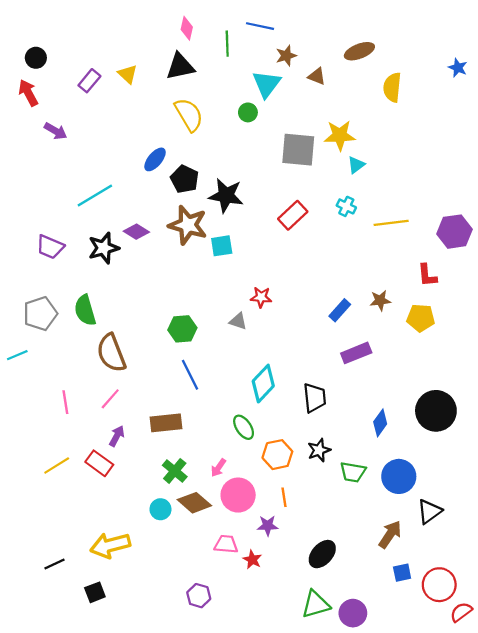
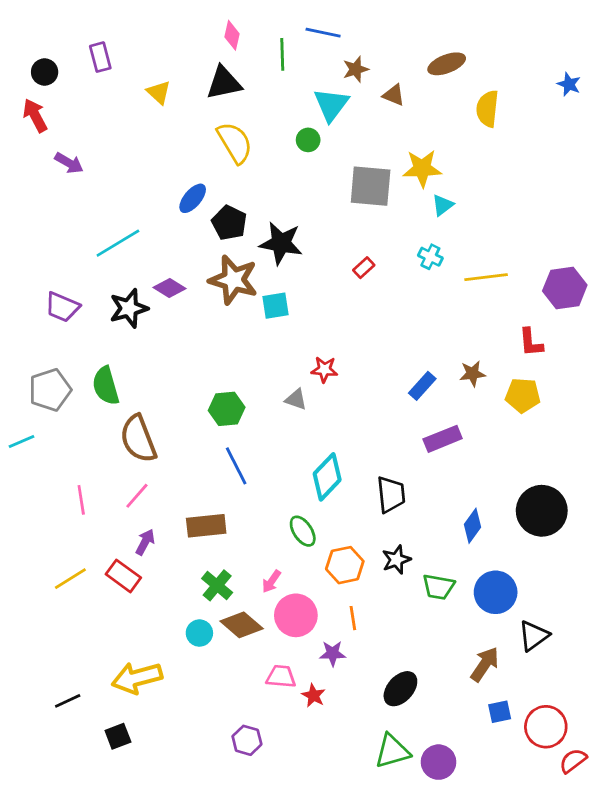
purple rectangle: (89, 81) -> (100, 57), moved, turned -55
red rectangle: (293, 215) -> (364, 268), size x0.6

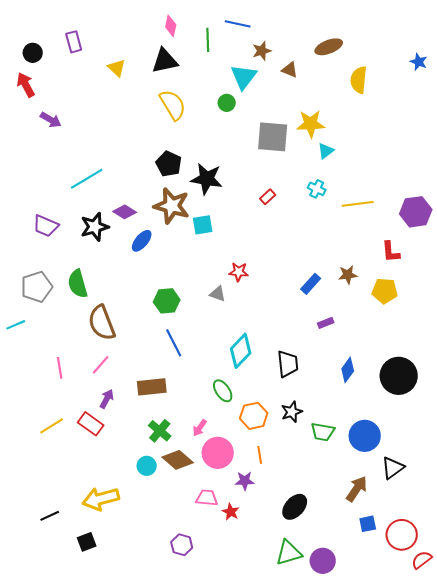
blue ellipse: (193, 198) -> (142, 241), moved
purple rectangle: (443, 439) -> (326, 323), size x0.6
blue diamond: (472, 526) -> (348, 370), moved

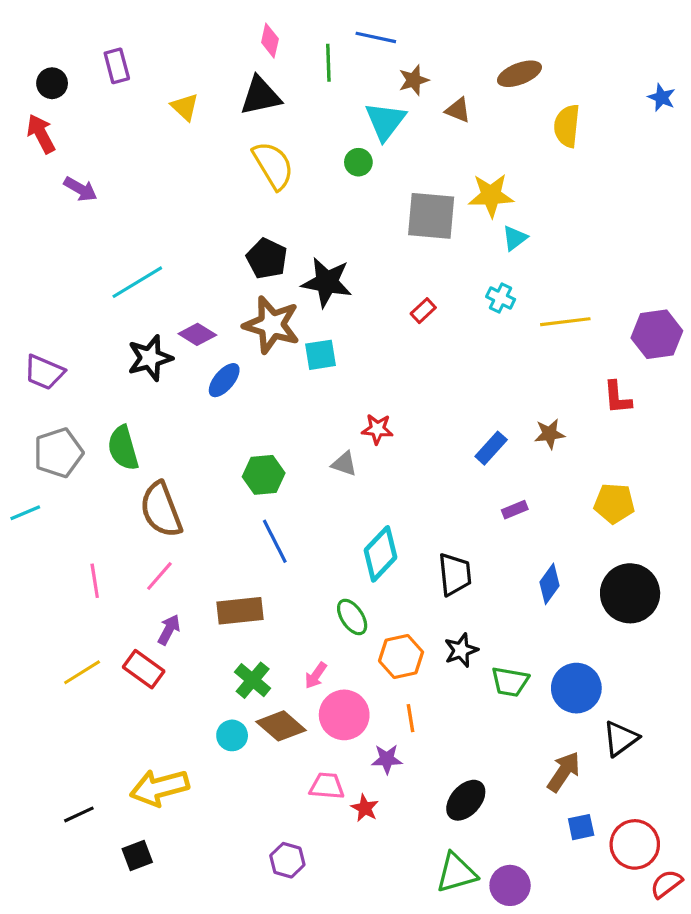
purple trapezoid: (46, 226) -> (44, 372), moved
yellow pentagon: (385, 291) -> (614, 503), moved

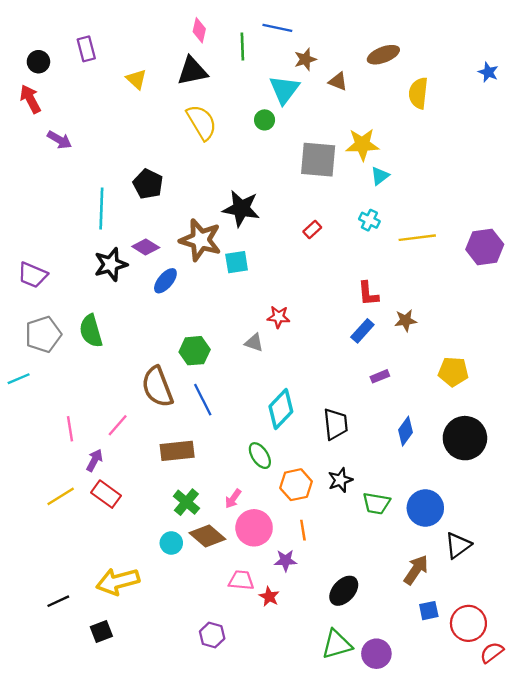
black pentagon: (267, 259) -> (148, 184), moved
cyan line: (137, 282) -> (101, 209), turned -57
red L-shape: (617, 397) -> (368, 294), moved
brown semicircle: (161, 510) -> (157, 387), moved
purple arrow: (169, 630) -> (94, 460), moved

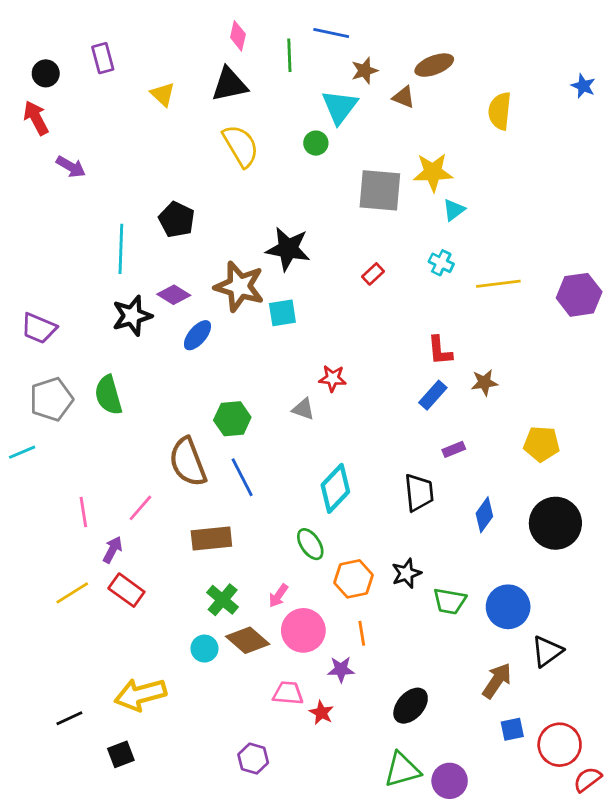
brown ellipse: (383, 55) -> (434, 65), moved
black trapezoid: (336, 424) -> (419, 493), moved

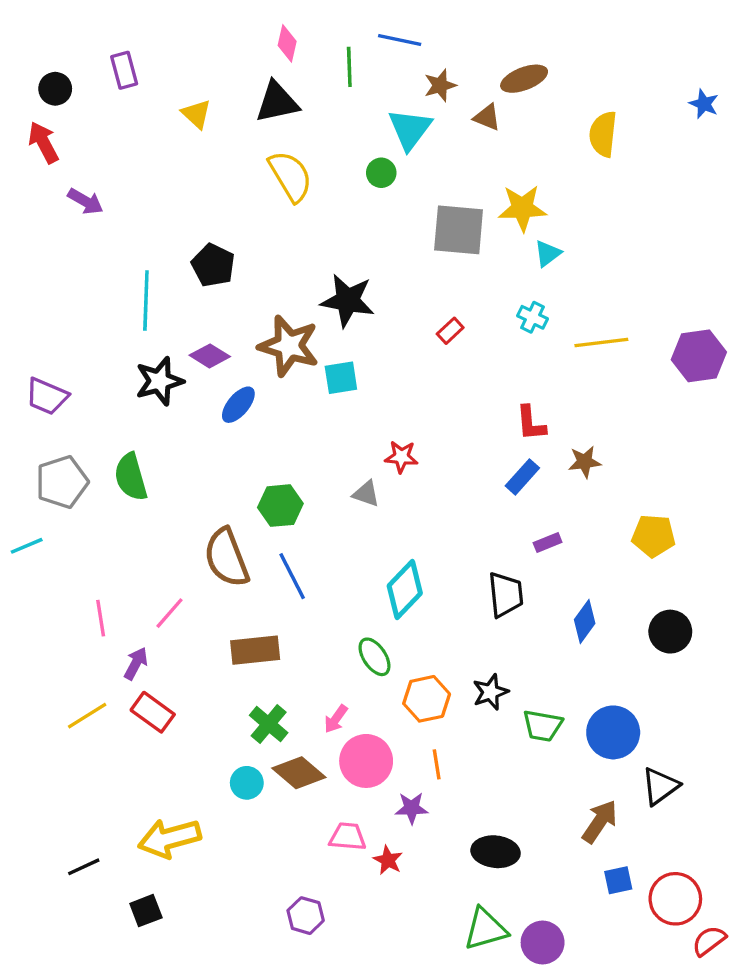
black circle: (555, 523) -> (670, 632), size x0.7
black ellipse: (411, 706) -> (496, 852), turned 54

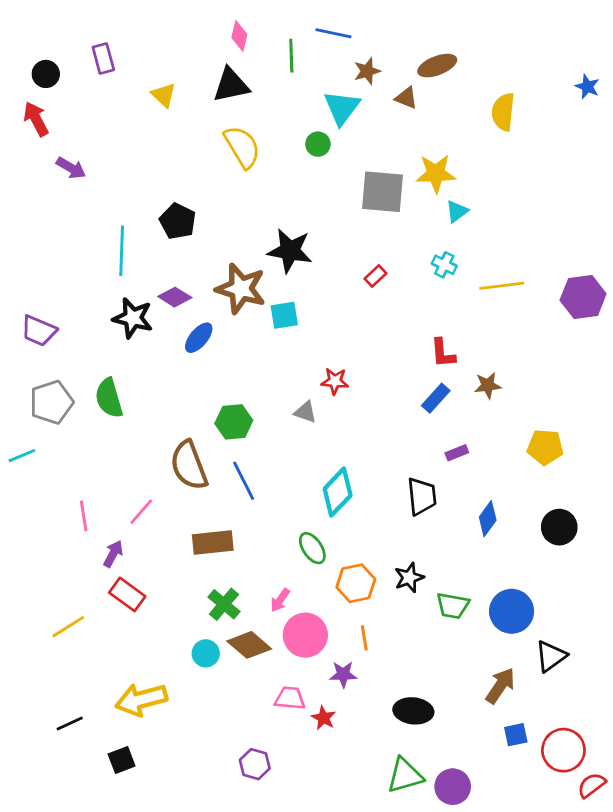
black star: (159, 381) -> (133, 318), turned 30
yellow line: (87, 716) -> (68, 627), moved

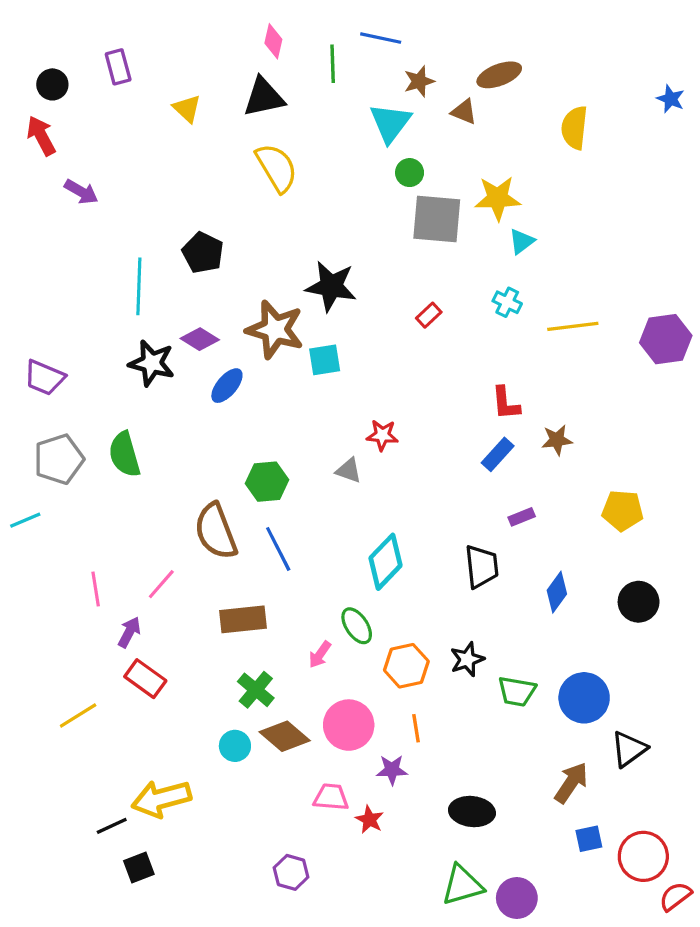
green circle: (318, 144) -> (410, 173), moved
pink arrow: (280, 600) -> (320, 655), moved
black line: (70, 724) -> (112, 826), moved

